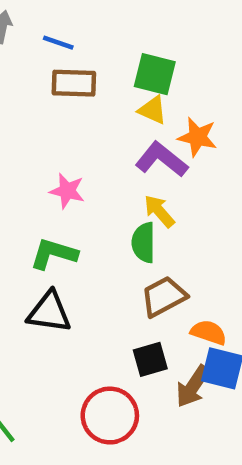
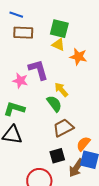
purple L-shape: (161, 159) -> (38, 70), moved, turned 35
green semicircle: (144, 243) -> (54, 104), turned 144
orange semicircle: (209, 332) -> (83, 144), turned -70

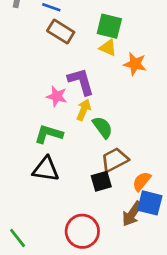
brown rectangle: (23, 33) -> (61, 32), turned 30
yellow arrow: (61, 90) -> (84, 110), moved, turned 63
black square: (57, 156) -> (101, 181), moved

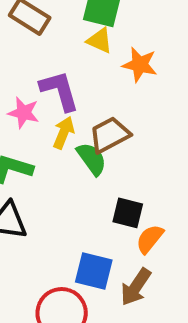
brown trapezoid: (115, 160) -> (110, 135), moved
black square: (101, 181) -> (128, 213), moved, turned 30
blue square: (150, 203) -> (94, 271), moved

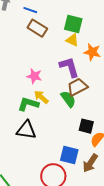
purple L-shape: (60, 91) -> (69, 67), moved
yellow arrow: (64, 133) -> (41, 97), moved, turned -70

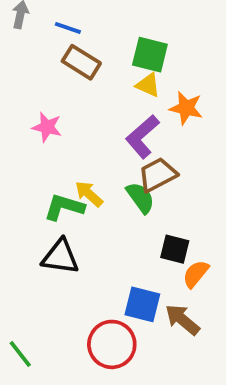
purple L-shape: (69, 67) -> (142, 137), turned -115
pink star: (34, 76) -> (47, 127), moved
brown arrow: (90, 163) -> (182, 320), turned 96

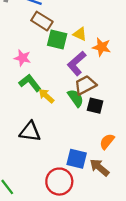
green square: (150, 55) -> (57, 39), moved
green L-shape: (64, 207) -> (30, 83), moved, turned 35
black square: (175, 249) -> (95, 106), moved

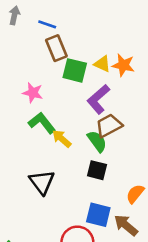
brown rectangle: (42, 21) -> (56, 48), turned 36
orange star: (102, 47) -> (123, 65), moved
black square: (95, 106) -> (97, 170), moved
black triangle: (30, 132) -> (42, 182), turned 45

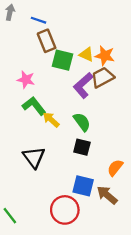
brown trapezoid: (109, 126) -> (103, 77), moved

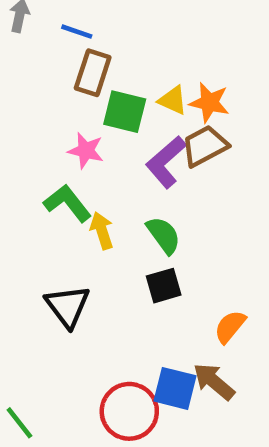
brown rectangle: (47, 41) -> (93, 73), turned 40
pink star: (26, 80) -> (86, 151), moved
yellow arrow: (51, 120) -> (102, 231), turned 30
black square: (82, 147) -> (164, 286), turned -30
blue square: (83, 186) -> (175, 388), moved

